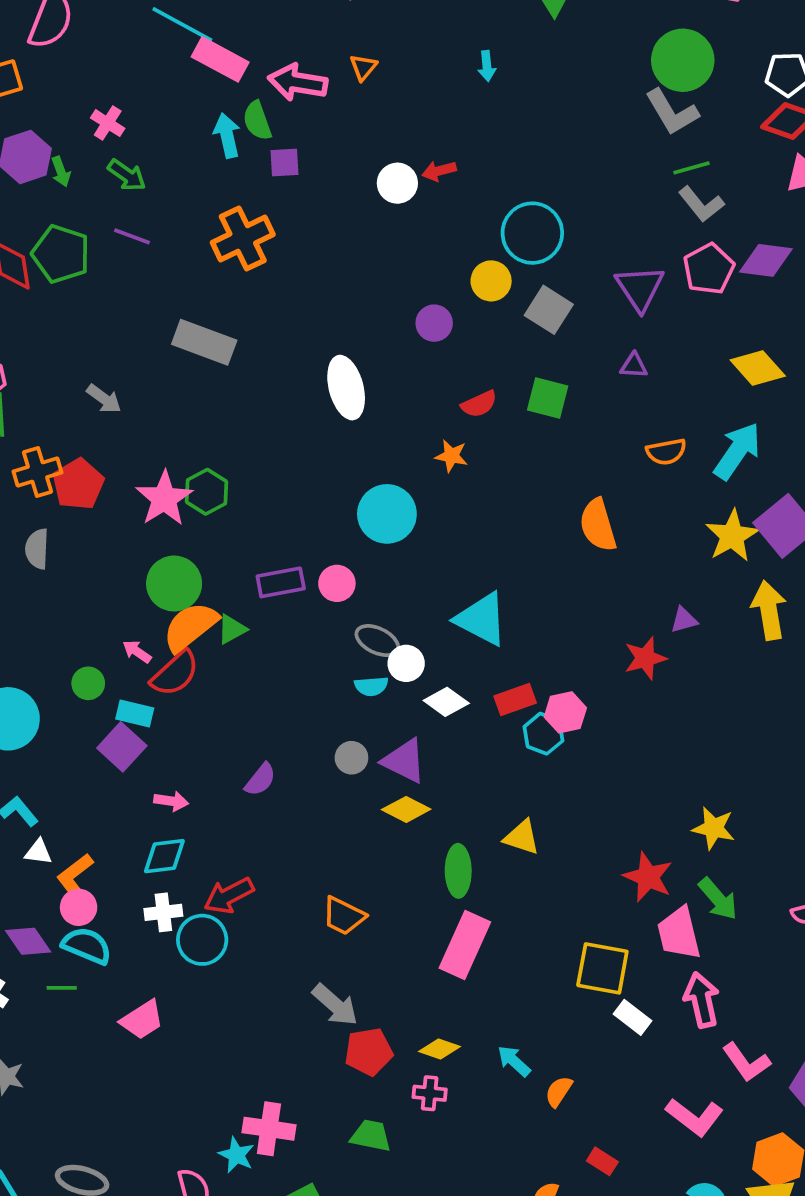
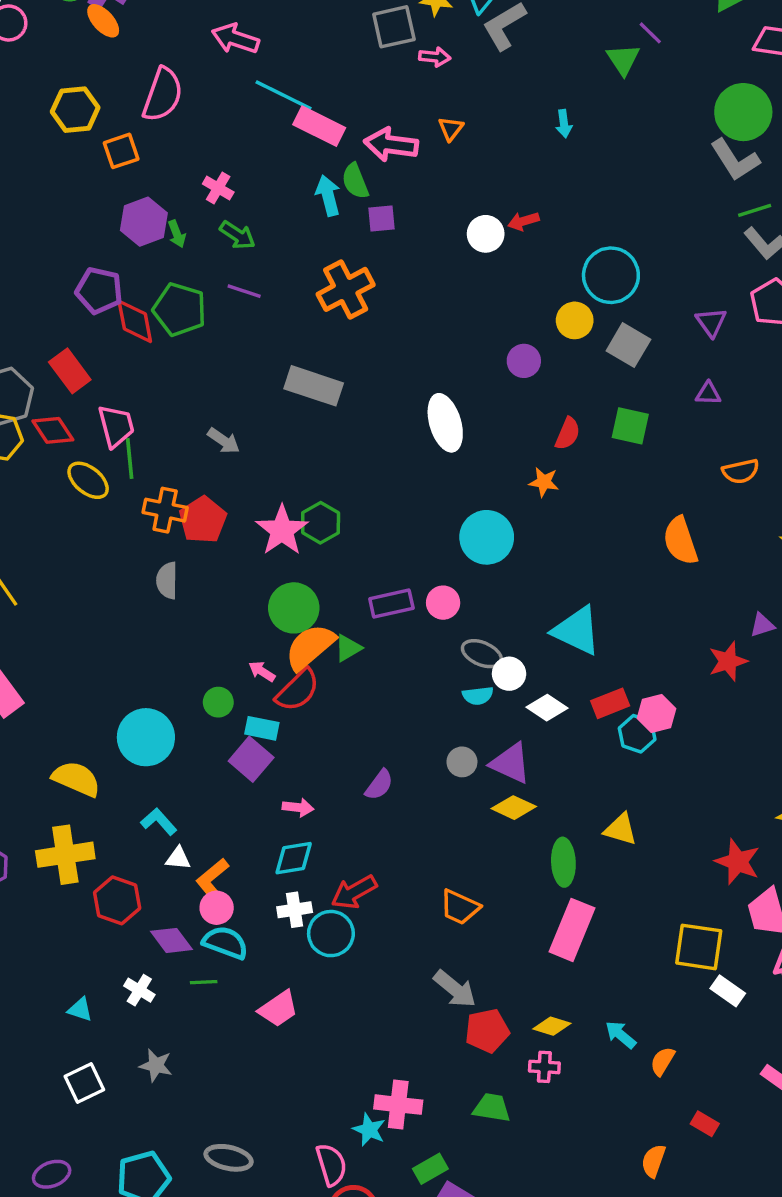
purple triangle: (640, 288) -> (711, 322), size x0.7
red semicircle: (479, 404) -> (568, 434), turned -40
orange cross: (38, 472) -> (165, 510), turned 30

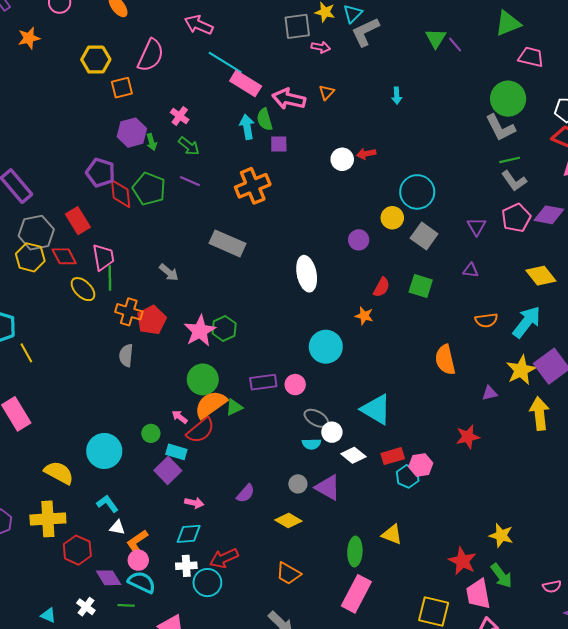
green triangle: (623, 59) -> (436, 38), moved
purple triangle: (762, 625) -> (490, 393), moved
yellow diamond: (514, 808) -> (288, 521), moved

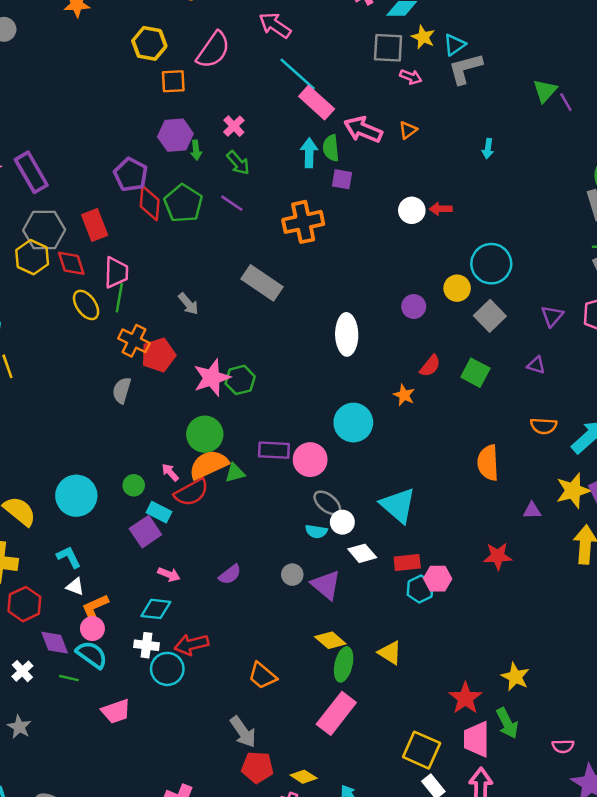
pink circle: (295, 385) -> (310, 460), size x1.4
yellow diamond: (288, 521) -> (330, 640), moved

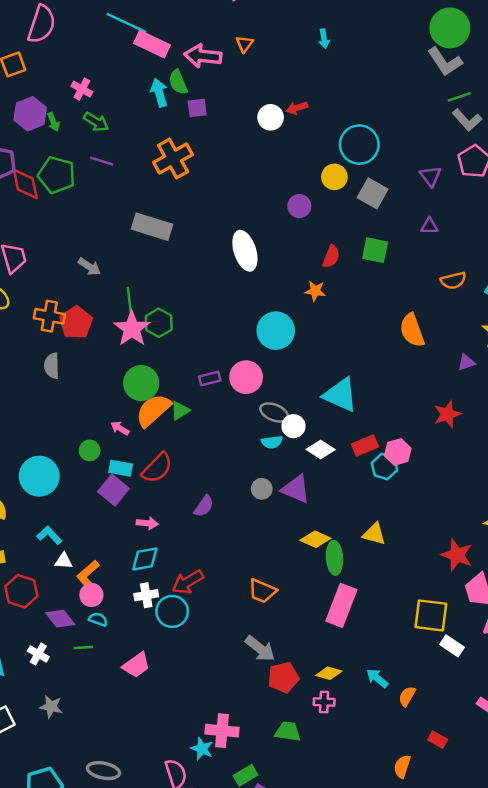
green line: (119, 298) -> (129, 301), moved
purple rectangle: (274, 450) -> (210, 379), size x0.7
red semicircle: (191, 492) -> (157, 468), moved
cyan semicircle: (92, 655) -> (98, 619), size x0.6

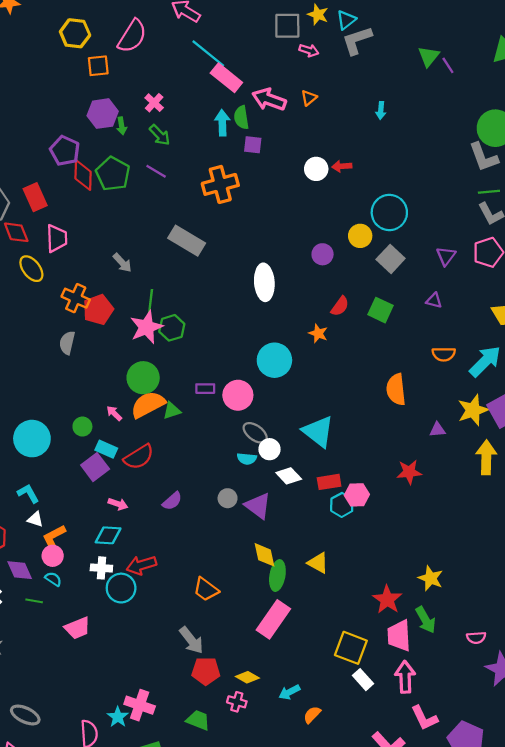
yellow diamond: (315, 539) -> (265, 555), turned 40
cyan arrow: (377, 678) -> (289, 692), turned -80

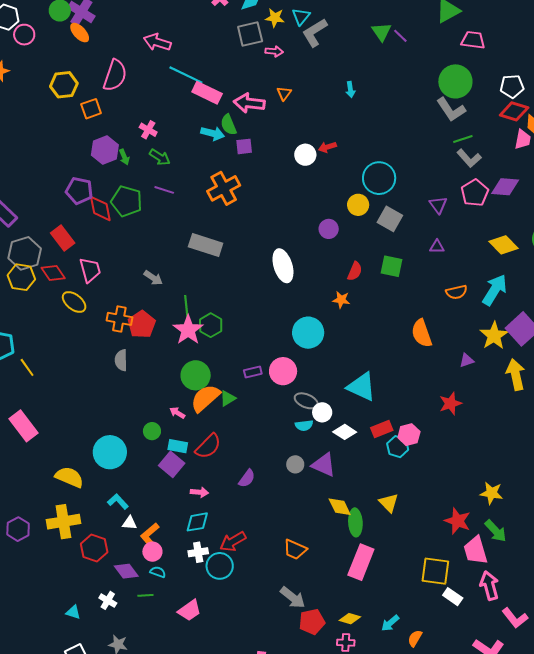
cyan arrow: (222, 123) -> (213, 133), turned 120
yellow triangle: (318, 563) -> (389, 503), turned 30

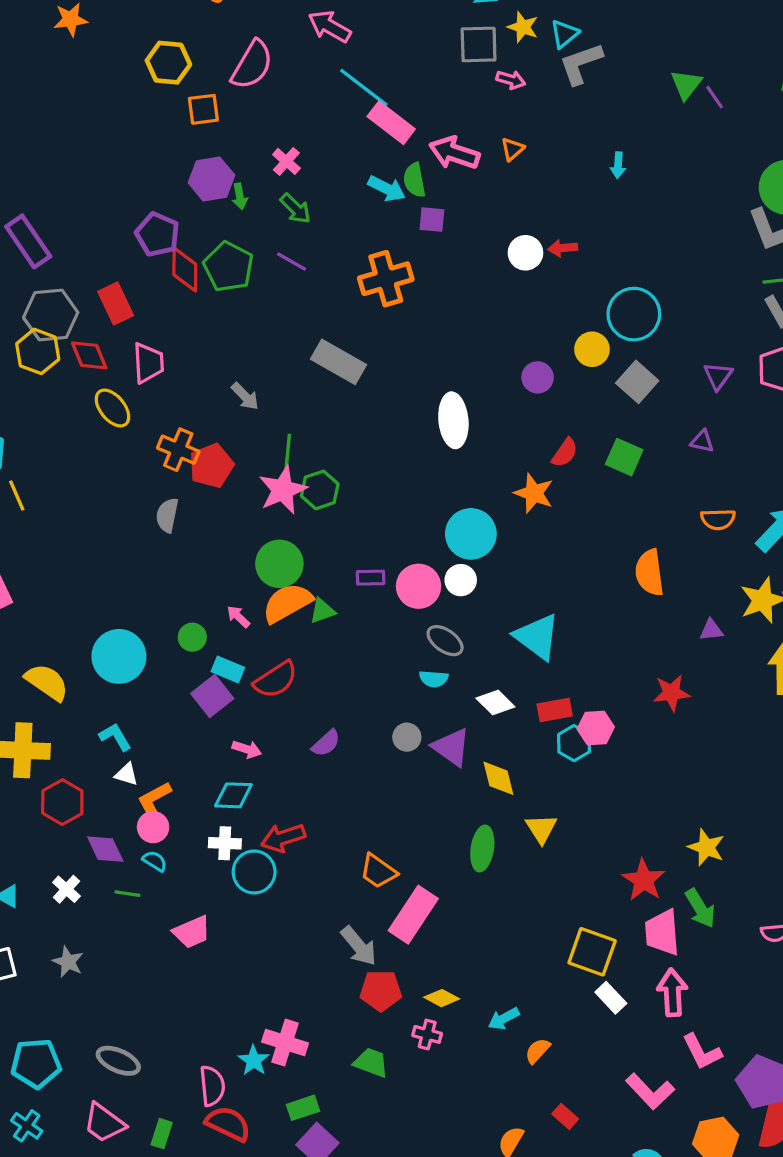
orange star: (341, 300) -> (534, 493), size x1.4
white circle: (322, 412) -> (461, 580), moved
yellow diamond: (340, 507) -> (498, 778), moved
pink rectangle: (361, 562) -> (413, 915), moved

